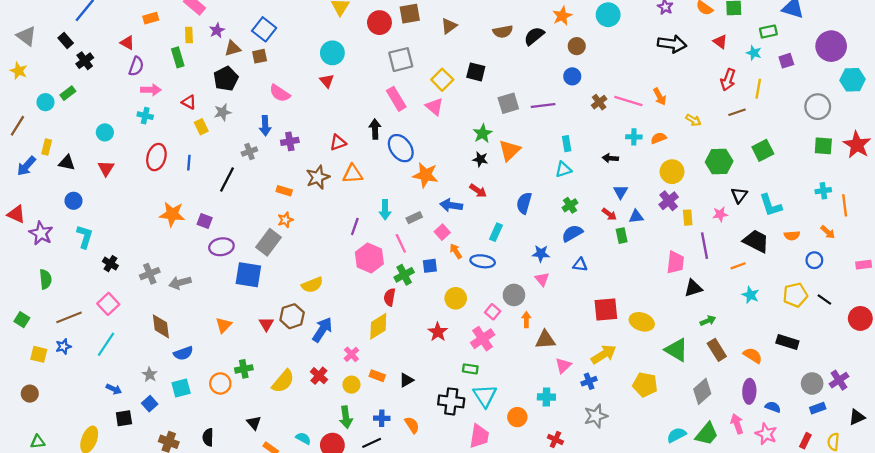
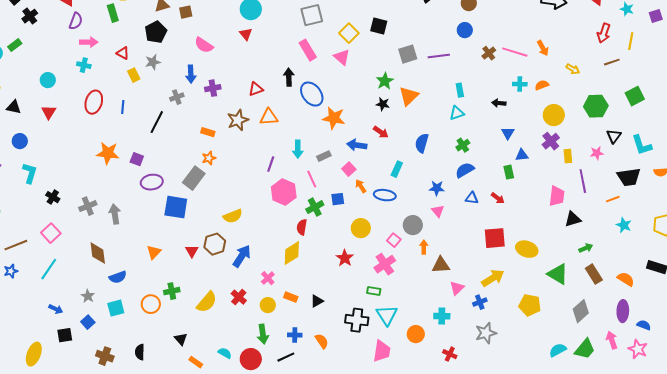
red arrow: (609, 214) -> (498, 198), moved
black trapezoid: (756, 241) -> (629, 177), turned 145
gray arrow: (180, 283) -> (115, 214), turned 96

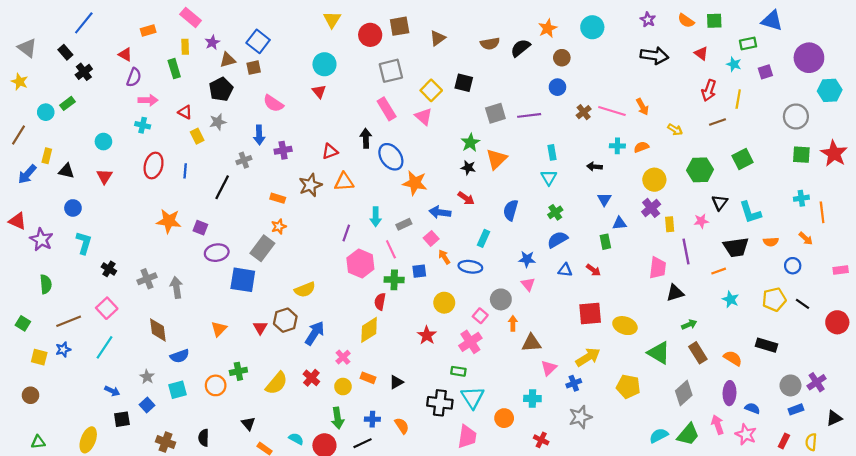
cyan triangle: (457, 113) -> (549, 177), turned -42
green cross: (315, 207) -> (394, 280), turned 30

